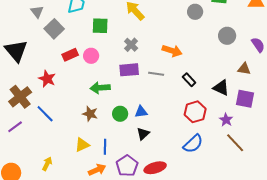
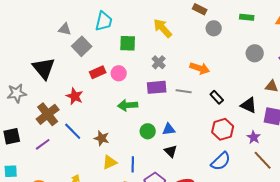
gray triangle: (37, 12) -> (65, 29), turned -40
gray circle: (195, 12) -> (214, 28), moved
brown star: (90, 114) -> (102, 138), moved
black triangle: (143, 134) -> (171, 151), turned -32

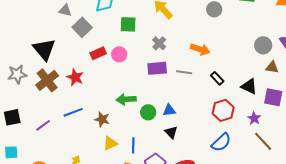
gray circle: (255, 53) -> (263, 45), moved
green arrow: (128, 105) -> (126, 99), moved
brown cross: (48, 114) -> (47, 80), moved
blue line: (73, 131) -> (73, 112), turned -66

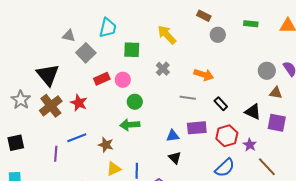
purple rectangle: (157, 68) -> (197, 128), moved
gray star: (17, 74) -> (21, 100), turned -30
green circle: (148, 112) -> (135, 102), moved
purple star: (254, 118) -> (250, 145), moved
purple line: (43, 125) -> (56, 154), moved, turned -49

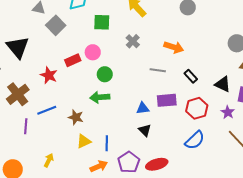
red rectangle: (102, 79) -> (73, 60), moved
brown cross: (51, 106) -> (18, 94), moved
purple star: (250, 145) -> (228, 112), moved

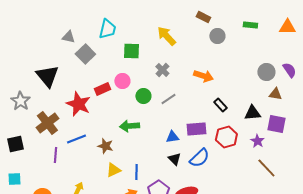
gray line: (158, 70) -> (168, 99), moved, turned -42
green circle: (105, 74) -> (143, 96), moved
red star: (49, 75) -> (78, 104), size x1.4
black triangle: (223, 84) -> (252, 113), turned -30
blue semicircle: (195, 140) -> (199, 158), moved

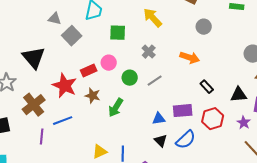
gray circle: (217, 36) -> (204, 27), moved
green arrow: (129, 126) -> (116, 108), turned -54
brown star: (105, 146) -> (93, 96), moved

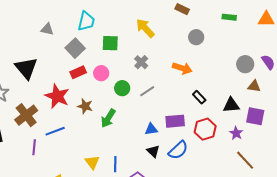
gray square: (72, 36) -> (75, 48), moved
red rectangle: (89, 71) -> (78, 72), moved
yellow triangle: (100, 152) -> (92, 162), turned -42

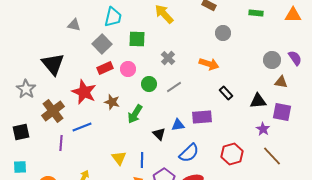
yellow arrow: (145, 28) -> (164, 14), moved
red hexagon: (205, 129) -> (232, 154), moved
blue semicircle: (178, 150) -> (189, 153), moved
black triangle: (153, 151) -> (159, 134), moved

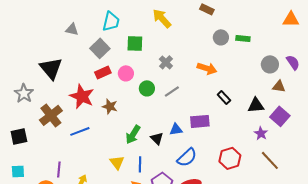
green rectangle: (256, 13) -> (243, 38), moved
purple square: (282, 112) -> (280, 116), turned 30
green arrow: (135, 114) -> (133, 134), moved
purple line: (61, 143) -> (59, 169), moved

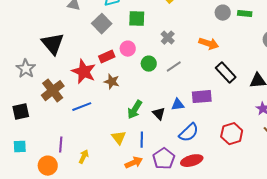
red rectangle: (103, 72) -> (107, 57), moved
black rectangle: (224, 97) -> (226, 73), size x1.5

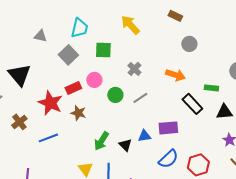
green rectangle: (245, 14) -> (211, 88), moved
brown cross: (53, 91) -> (19, 122), size x0.7
blue semicircle: (189, 133) -> (168, 159), moved

